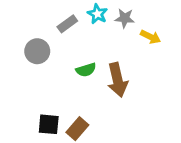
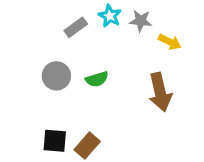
gray circle: (37, 51) -> (56, 76), moved
brown arrow: (118, 80) -> (160, 92), moved

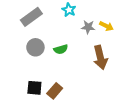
gray star: (141, 21) -> (88, 27), moved
gray rectangle: (76, 27) -> (31, 17), moved, size x1.5

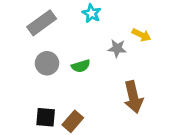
gray star: (88, 27) -> (117, 48), moved
brown arrow: (100, 57) -> (133, 97), moved

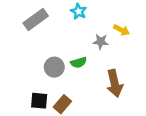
gray circle: (47, 63) -> (54, 67), moved
green semicircle: (81, 66) -> (79, 62), moved

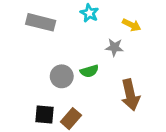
gray rectangle: (36, 20) -> (41, 22), turned 50
yellow arrow: (122, 30) -> (132, 25), moved

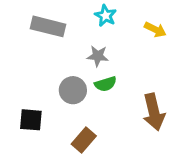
gray star: (114, 47) -> (98, 56), moved
black square: (45, 115) -> (31, 120), moved

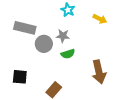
gray rectangle: (48, 26) -> (25, 28), moved
gray circle: (73, 90) -> (44, 44), moved

